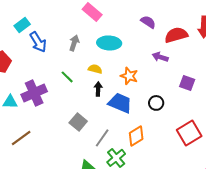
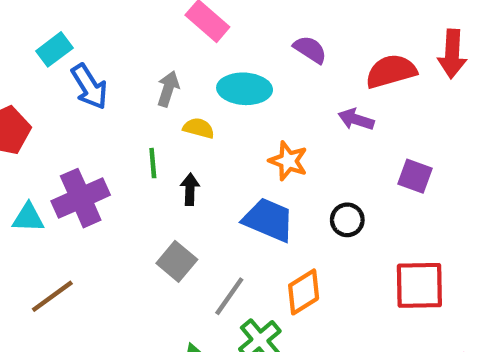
purple semicircle: (148, 22) -> (310, 49), moved
yellow semicircle: (95, 69) -> (199, 128), moved
green line: (67, 77) -> (153, 163), turned 40
black arrow: (98, 89) -> (190, 189), moved
red square: (189, 133) -> (419, 285), turned 30

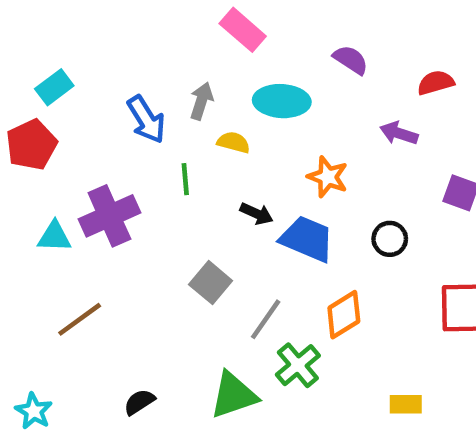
cyan rectangle: (54, 49) -> (54, 87), moved
red semicircle: (391, 71) -> (436, 83), size x0.7
blue arrow: (89, 87) -> (146, 119), moved
black arrow: (190, 189) -> (256, 214), moved, turned 112

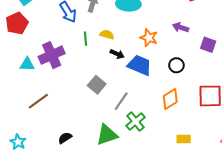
purple arrow: (399, 133) -> (181, 27), moved
yellow semicircle: (234, 142) -> (107, 35), moved
orange diamond: (344, 315) -> (170, 99), moved

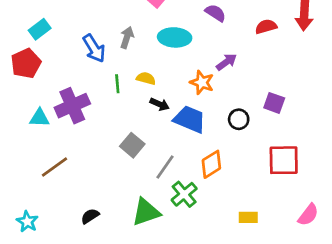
purple arrow: (181, 27) -> (226, 62), moved, turned 126
purple square: (208, 45) -> (274, 103), moved
orange diamond: (170, 99) -> (211, 164), moved

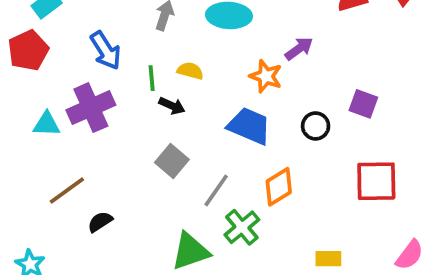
blue arrow: (94, 48) -> (106, 50), moved
black arrow: (160, 104) -> (172, 106), moved
black semicircle: (90, 216) -> (100, 222), moved

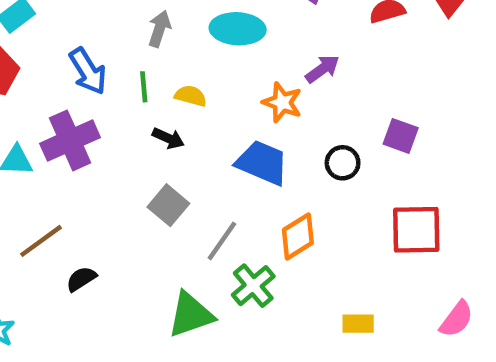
green line: (152, 78) -> (144, 87), moved

